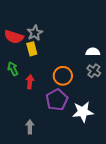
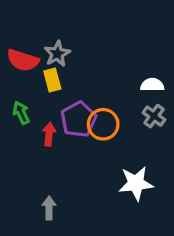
purple pentagon: (57, 100) -> (79, 119), moved

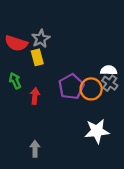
white semicircle: (152, 85) -> (109, 70), moved
purple pentagon: (79, 119) -> (71, 87), moved
orange circle: (103, 124) -> (91, 89), moved

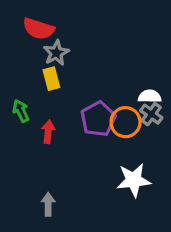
red semicircle: (16, 43) -> (39, 29), moved

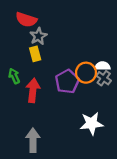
orange circle: (126, 122) -> (86, 73), moved
red arrow: (48, 132) -> (33, 90), size x1.5
gray arrow: (48, 204) -> (33, 140), size x1.5

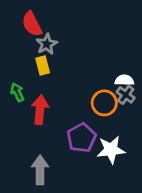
red semicircle: (26, 20) -> (32, 24), turned 45
orange circle: (86, 73) -> (104, 103), moved
purple pentagon: (67, 82) -> (81, 138), moved

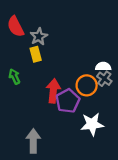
red semicircle: (32, 24) -> (16, 27), moved
red arrow: (40, 110) -> (53, 91), moved
purple pentagon: (81, 138) -> (68, 101), moved

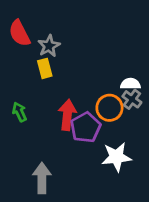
green arrow: (14, 76) -> (19, 112), moved

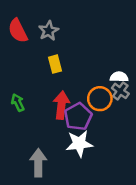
gray star: (49, 46) -> (49, 31), moved
yellow rectangle: (45, 68) -> (55, 64), moved
white star: (116, 157) -> (79, 144), moved

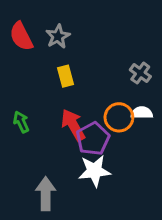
white semicircle: (119, 77) -> (142, 113), moved
gray cross: (120, 91) -> (140, 73), moved
red arrow: (61, 105) -> (73, 125), turned -36

